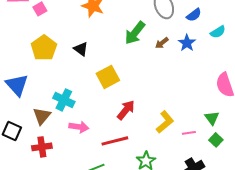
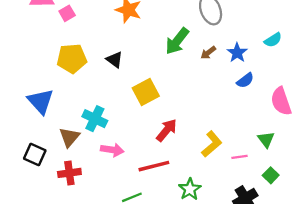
blue semicircle: (194, 15) -> (245, 80), moved
yellow pentagon: (44, 48) -> (72, 58), turned 30
green square: (216, 140) -> (271, 175), moved

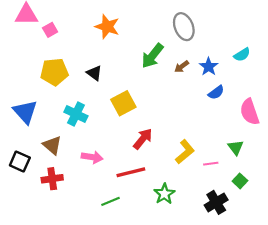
cyan cross: (95, 119) -> (76, 114), moved
brown triangle: (69, 137) -> (52, 145), turned -30

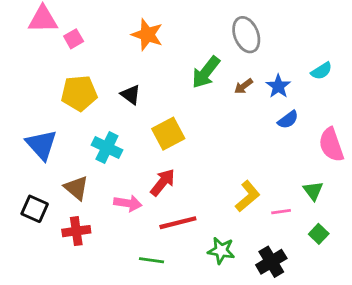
red arrow: (143, 139) -> (163, 182), moved
green star: (164, 194) -> (221, 251), turned -30
green line: (110, 201) -> (152, 260), turned 30
black cross: (216, 202) -> (271, 262), moved

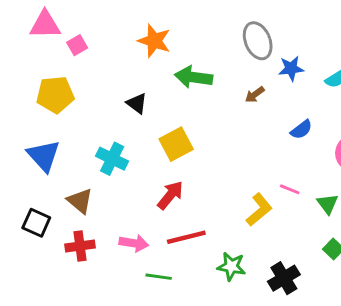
green arrow: (206, 72) -> (194, 77), moved, turned 60
blue star: (278, 86) -> (291, 68), moved, turned 30
yellow pentagon: (79, 93) -> (55, 95), moved
pink arrow: (128, 203) -> (134, 243), moved
pink line: (281, 212) -> (290, 189), moved, turned 30

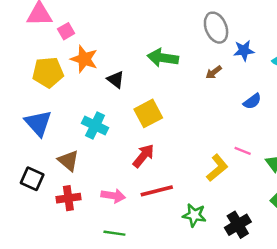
orange star: (154, 41) -> (84, 59), moved
green line: (159, 277) -> (114, 233), moved

